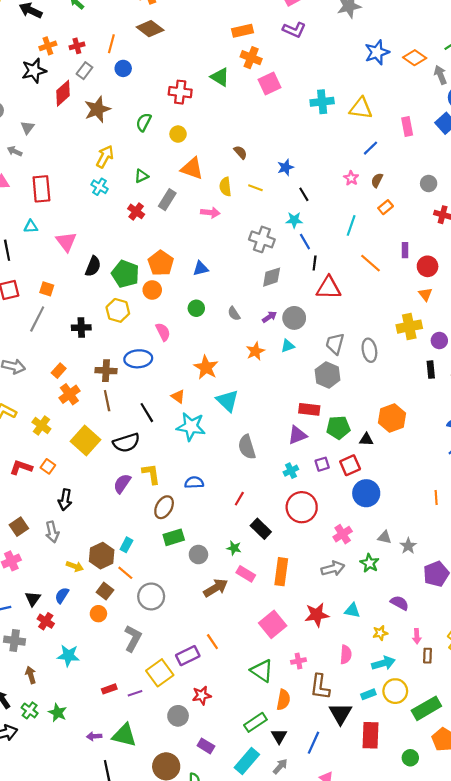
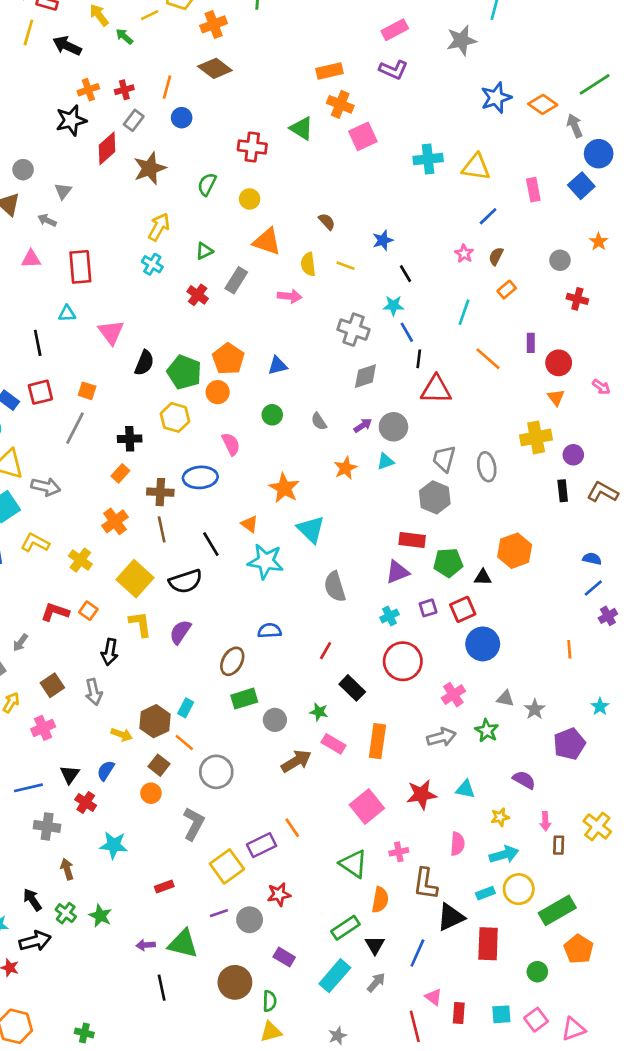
orange rectangle: (59, 371) -> (120, 473), moved
yellow L-shape: (151, 474) -> (140, 624), moved
purple line: (135, 693) -> (219, 913), moved
black triangle: (340, 714) -> (451, 917), turned 35

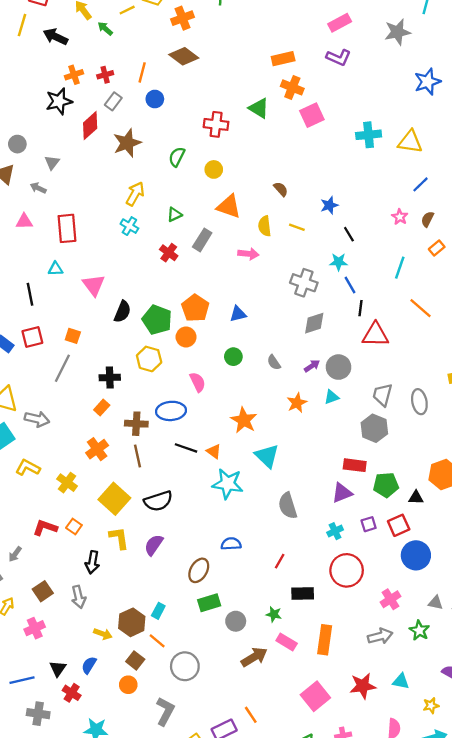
black line: (211, 544) -> (186, 448), moved, turned -40
black rectangle: (352, 688) -> (303, 593), turned -45

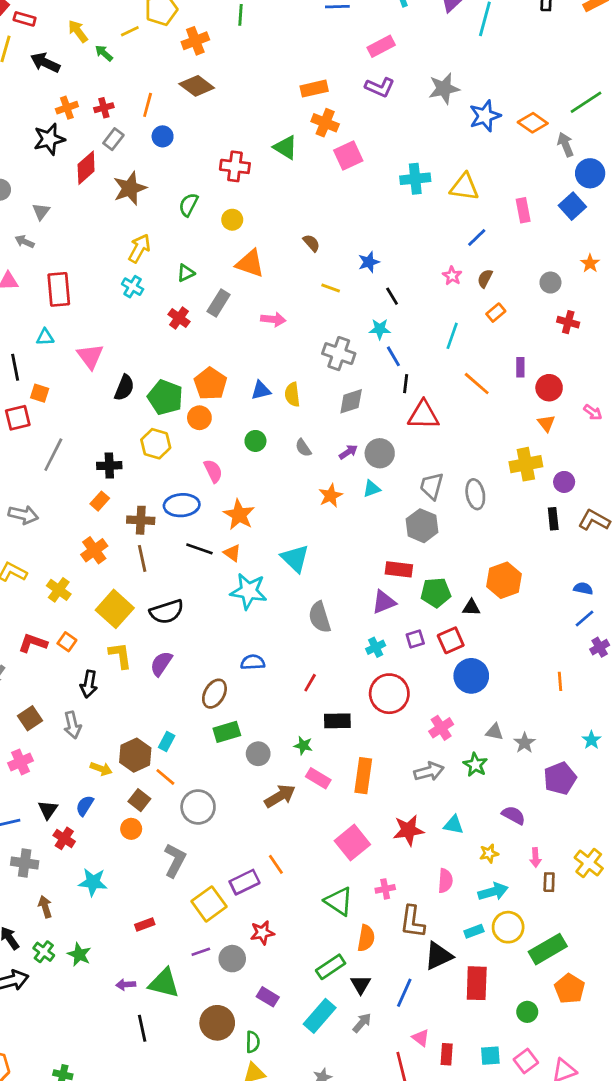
gray star: (397, 32) -> (444, 89), moved
yellow semicircle: (265, 226) -> (292, 395), moved
orange square: (73, 336) -> (40, 393), moved
orange star: (244, 420) -> (239, 515), moved

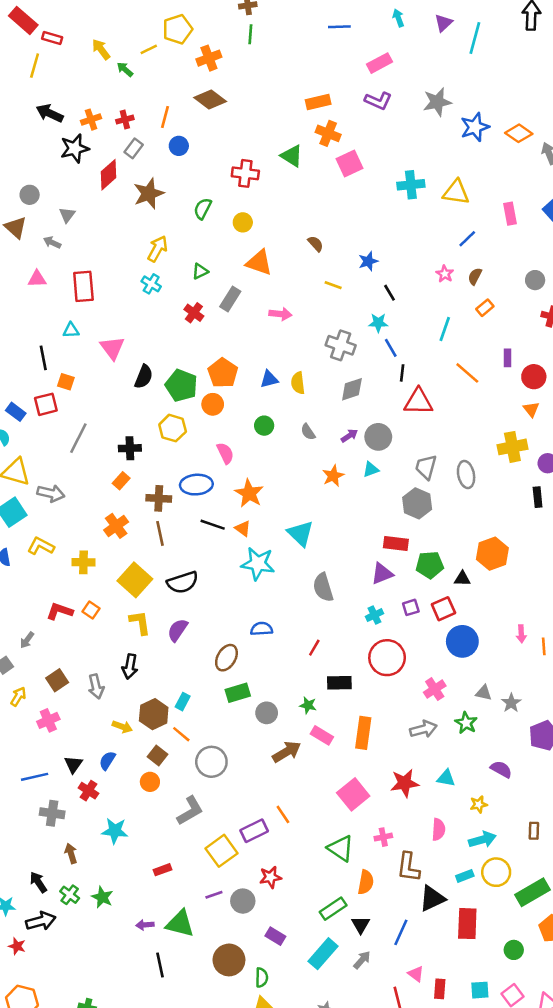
black arrow: (45, 63) -> (50, 113), moved
yellow cross: (59, 590) -> (83, 562), turned -35
black arrow: (89, 684) -> (130, 666), moved
pink arrow: (535, 858) -> (521, 634), moved
gray L-shape: (175, 860) -> (190, 811), turned 32

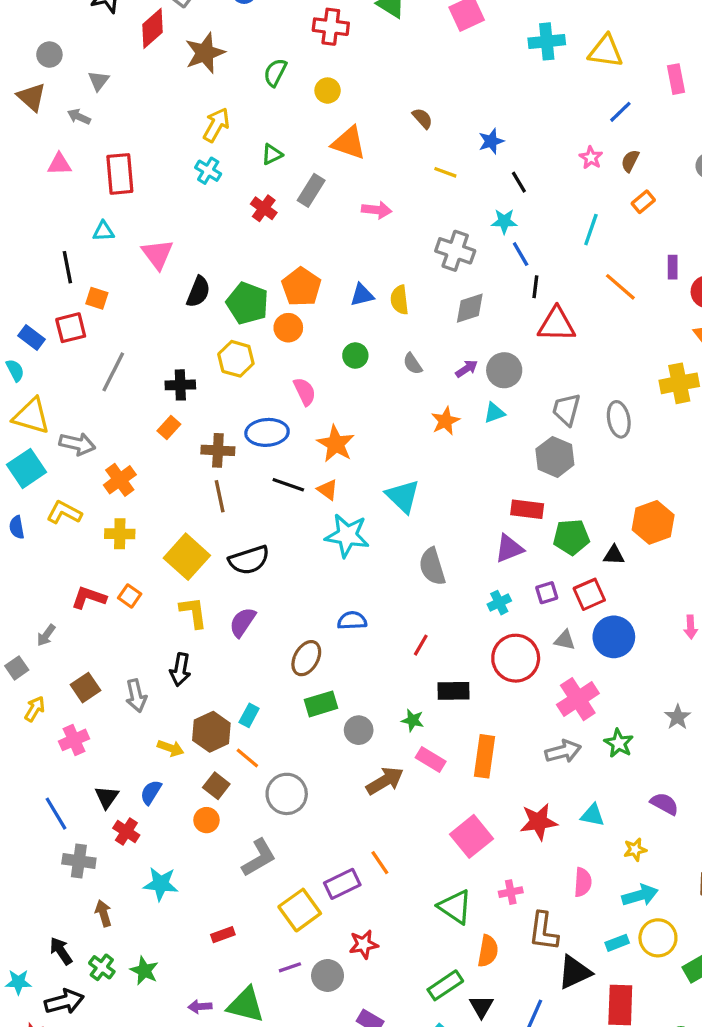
orange cross: (116, 526) -> (120, 480), moved
pink cross: (435, 689) -> (578, 699), size x1.4
gray triangle: (484, 693) -> (565, 640), moved
blue line: (35, 777) -> (56, 814), turned 72

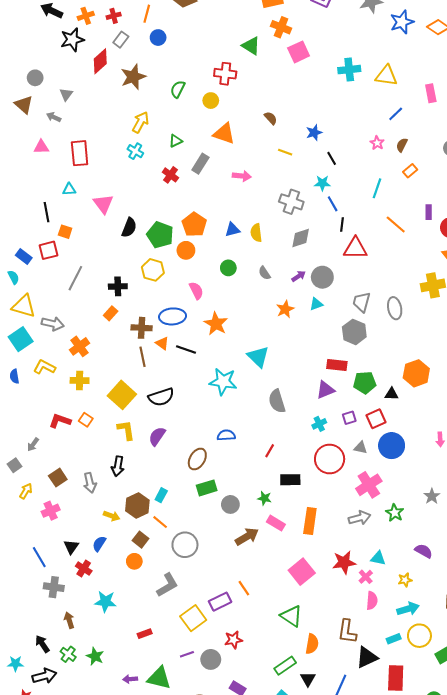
red cross: (331, 27) -> (225, 74), moved
orange triangle: (328, 490) -> (162, 343), moved
pink cross: (511, 892) -> (366, 577), moved, turned -32

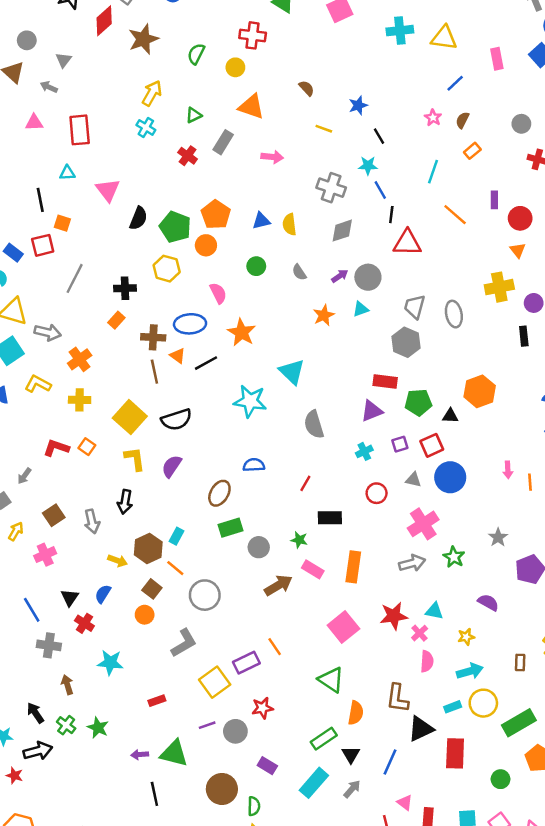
black line: (186, 350) -> (206, 363), turned -48
red circle: (330, 459) -> (377, 493), size x0.6

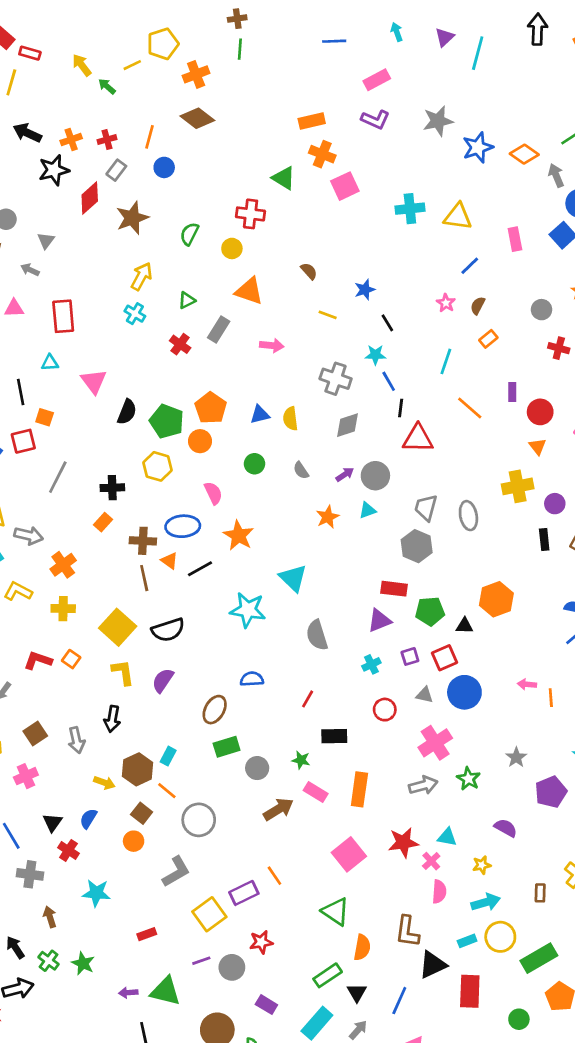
pink arrow: (508, 470) -> (527, 684), turned 98

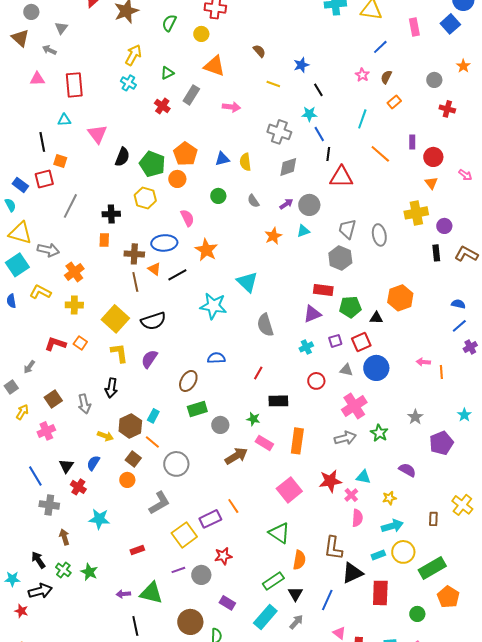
orange rectangle: (103, 522) -> (104, 240), turned -40

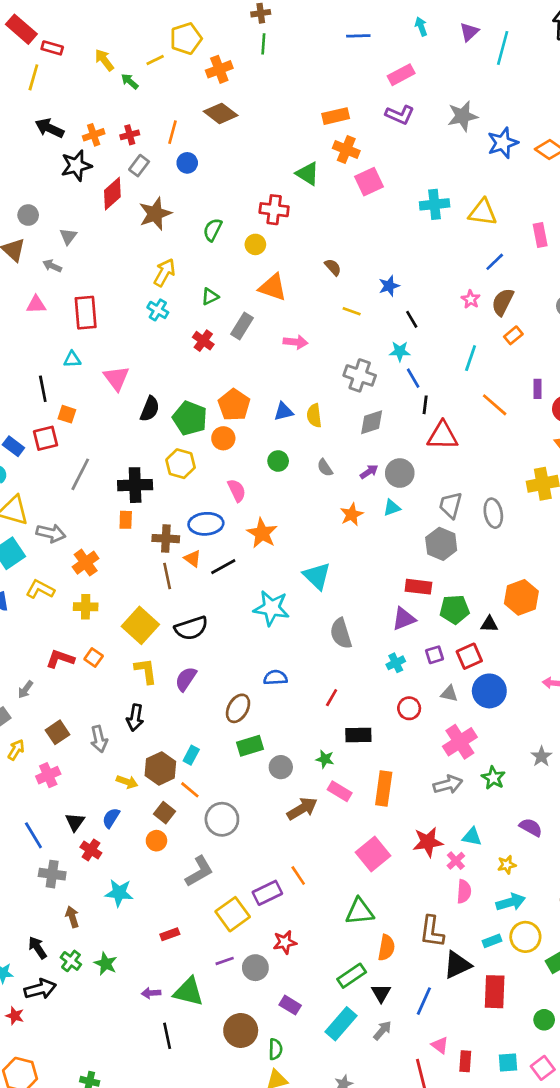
brown semicircle: (386, 77) -> (503, 302), size x1.5
black cross: (111, 214) -> (135, 485), size x1.4
green triangle: (279, 533) -> (360, 911), turned -40

